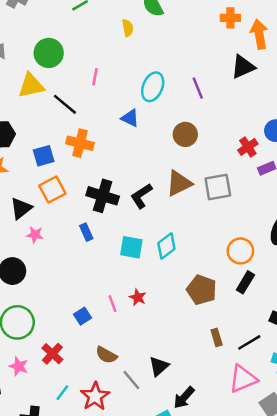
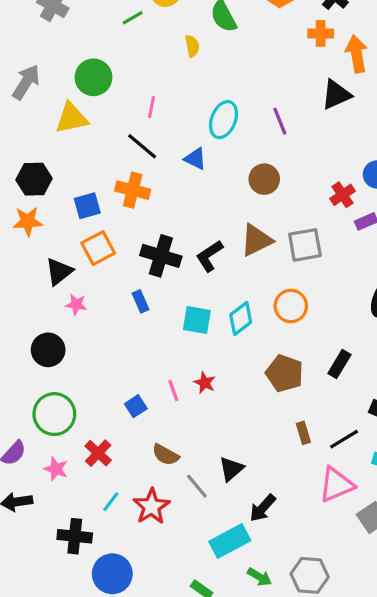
black line: (65, 104) -> (142, 146), moved
orange circle: (240, 251) -> (291, 306), moved

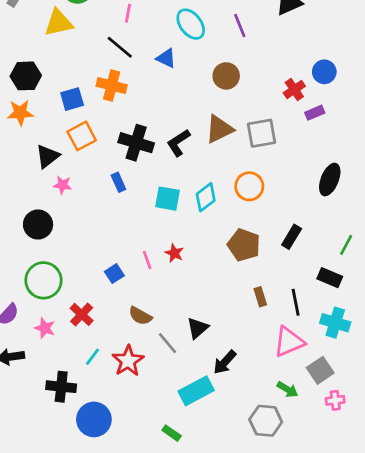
cyan ellipse: (224, 120) -> (191, 24), turned -60
black line: (344, 439) -> (296, 302), turned -70
green arrow: (260, 577) -> (287, 389), moved

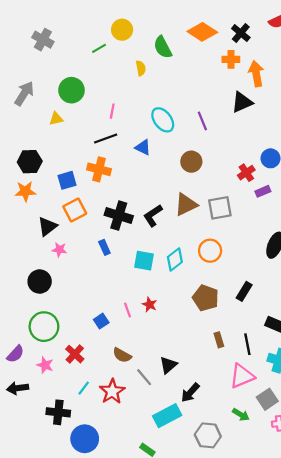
yellow triangle: (58, 23) -> (56, 119), size x0.6
black line: (120, 47) -> (106, 139), turned -60
gray hexagon: (266, 421) -> (208, 435), moved

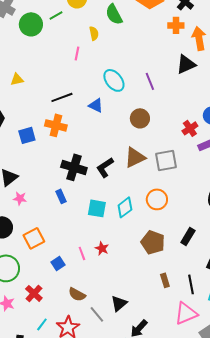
green circle: (71, 90) -> (31, 24), moved
pink line: (112, 111) -> (77, 53), moved
orange square: (75, 210) -> (34, 238), moved

